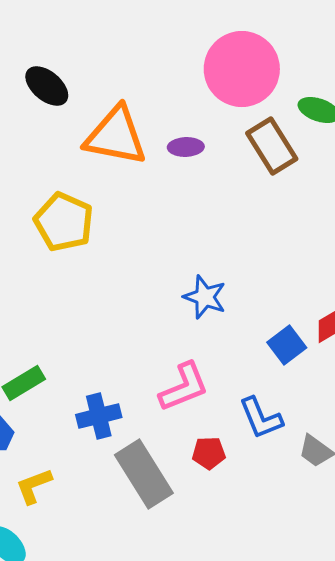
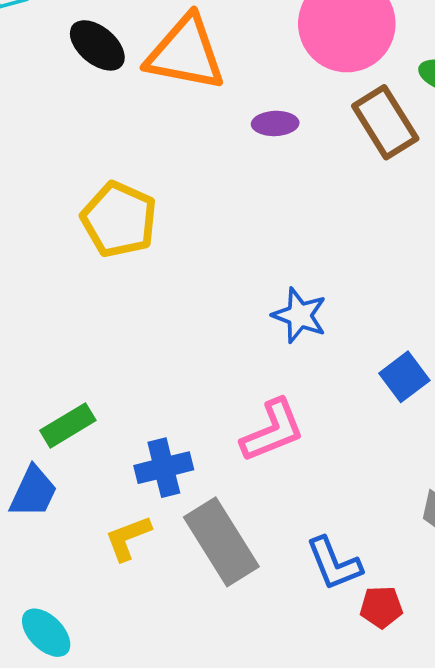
orange triangle: (116, 136) -> (186, 53), moved
blue L-shape: (261, 418) -> (334, 564), moved
red pentagon: (209, 453) -> (381, 607), moved
yellow L-shape: (34, 486) -> (128, 538), moved

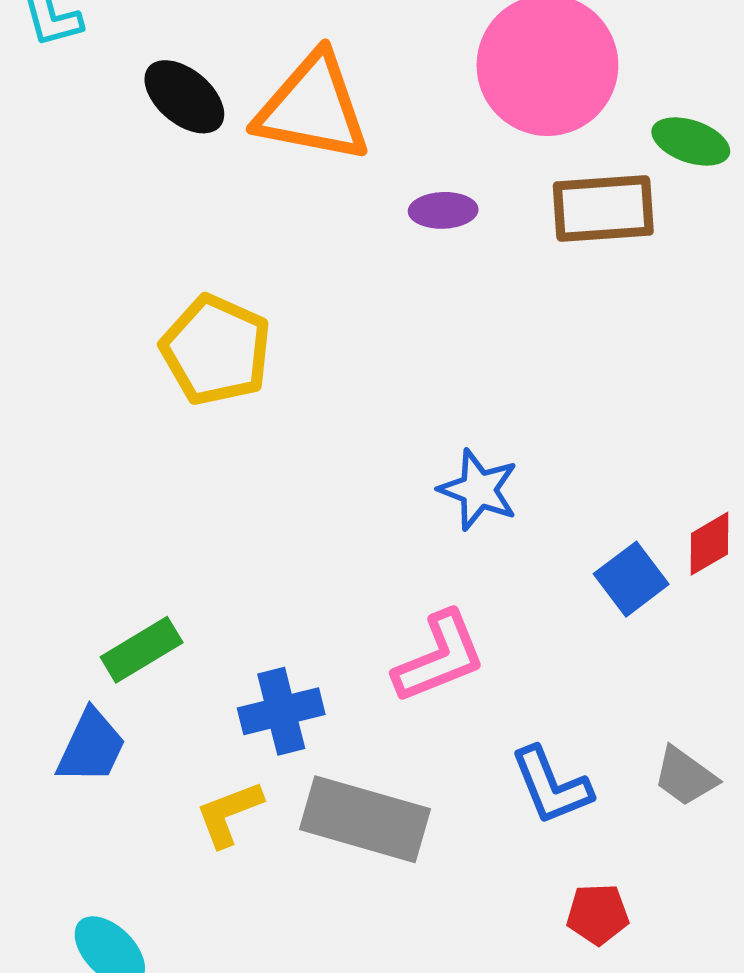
brown rectangle: (385, 122) -> (603, 209), turned -62
gray rectangle: (221, 542) -> (365, 819), turned -42
blue L-shape: (334, 564) -> (551, 786), moved

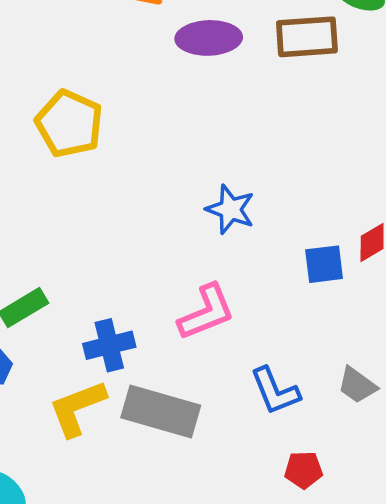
purple ellipse: (443, 210) -> (209, 38), size x1.6
blue square: (631, 579) -> (324, 264), turned 30
yellow L-shape: (229, 814) -> (77, 408), size x1.4

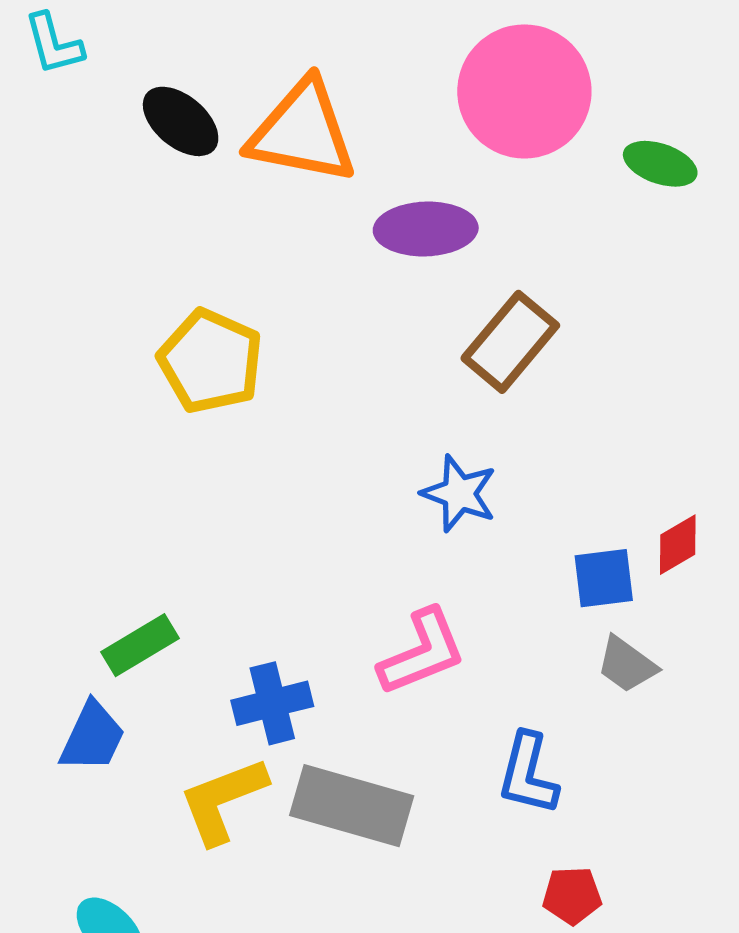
brown rectangle: (307, 37) -> (510, 342), moved, turned -46
gray trapezoid: (357, 385) -> (627, 665), moved
blue L-shape: (275, 391) -> (528, 774), turned 36

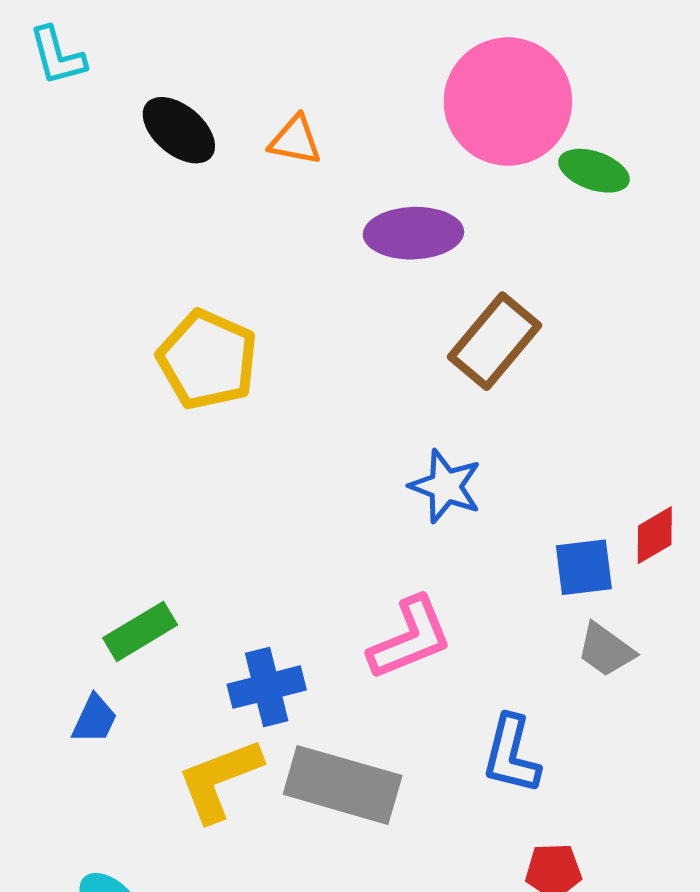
orange triangle: (302, 132) -> (295, 140), size x0.5
green ellipse: (660, 164) -> (594, 171), moved
blue trapezoid: (92, 737) -> (94, 719), size x0.7

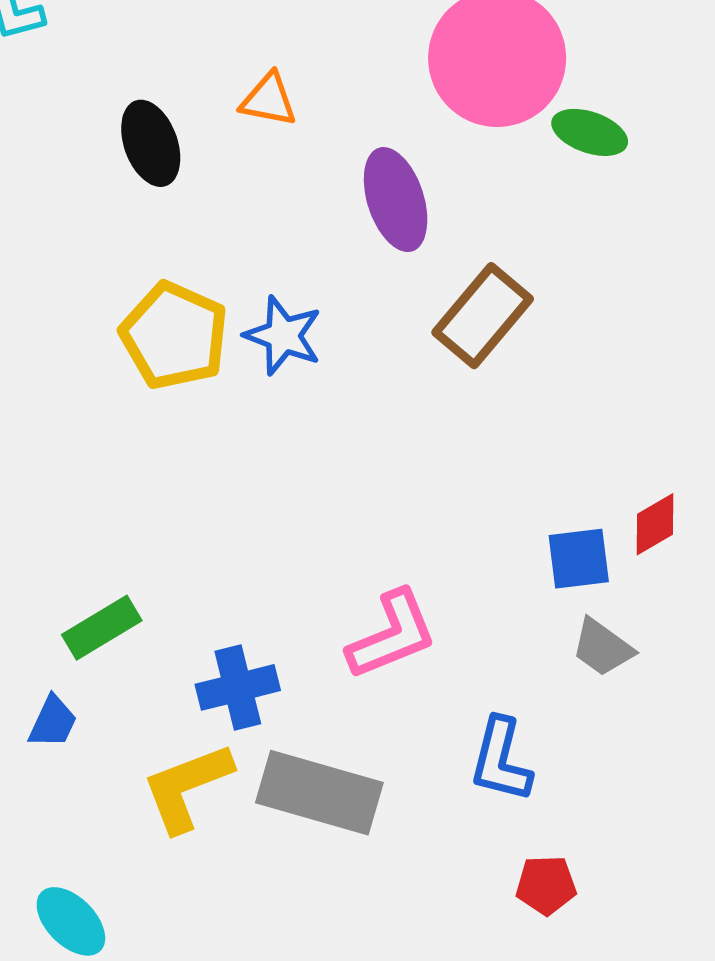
black ellipse: (179, 130) -> (151, 143), moved, turned 30
purple ellipse: (413, 233) -> (396, 200), turned 74
blue star: (445, 486) -> (283, 336), moved

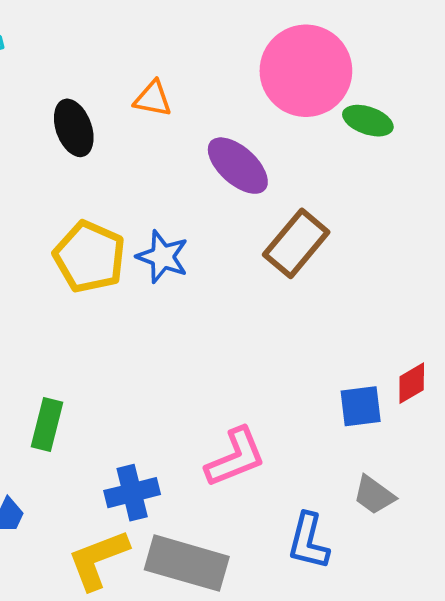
purple ellipse: (396, 200) -> (238, 166), turned -30
green rectangle: (102, 628) -> (47, 425), moved, turned -45
gray trapezoid: (602, 648) -> (374, 495), moved

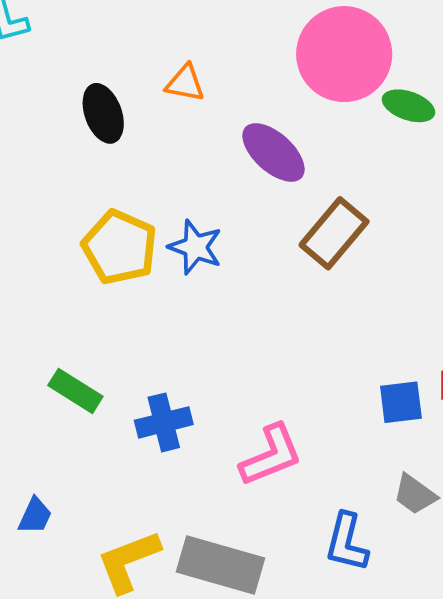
green rectangle: (47, 425) -> (75, 391), moved, turned -72
blue cross: (132, 493) -> (164, 422), moved

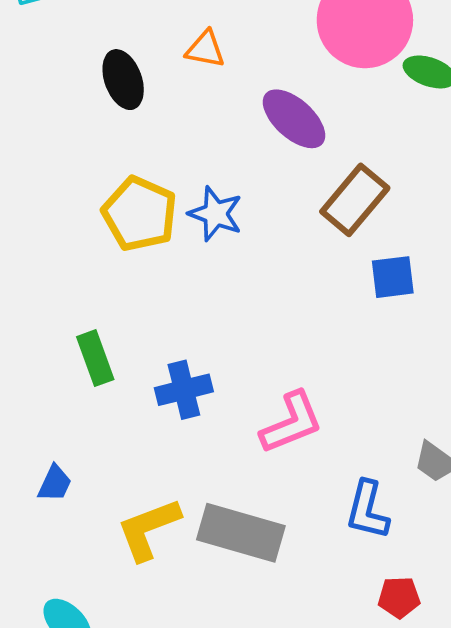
green rectangle: (75, 391) -> (95, 358), turned 38
blue square: (401, 402) -> (393, 277), moved

